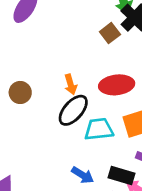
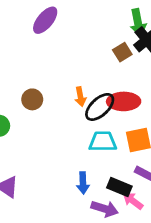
black ellipse: (73, 110) -> (100, 107), moved
blue arrow: (83, 175) -> (83, 183), turned 50

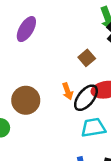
brown square: (122, 52) -> (87, 58), moved
brown circle: (32, 99) -> (26, 100), size x1.5

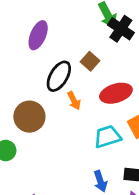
purple ellipse: (26, 29) -> (38, 35), moved
black ellipse: (86, 98) -> (59, 76), moved

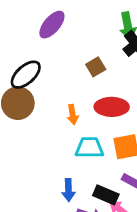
black ellipse: (59, 76) -> (26, 75), moved
orange arrow: (74, 101) -> (73, 115), moved

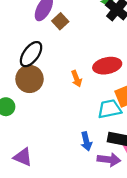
brown square: (96, 67) -> (60, 21), moved
cyan trapezoid: (89, 148) -> (110, 109), moved

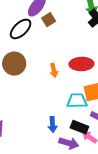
black ellipse: (31, 54) -> (21, 29), moved

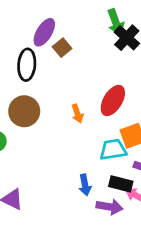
black ellipse: (21, 29) -> (27, 65), turned -35
red ellipse: (81, 64) -> (113, 100), turned -50

